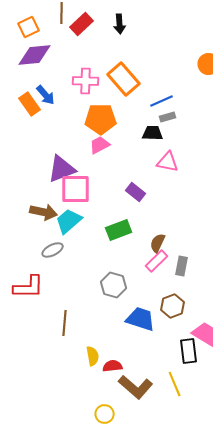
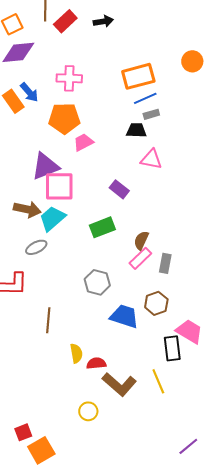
black arrow: (120, 24) -> (103, 21), turned -96
orange rectangle: (124, 79) -> (138, 76), moved, turned -64
orange pentagon: (101, 119) -> (64, 118), moved

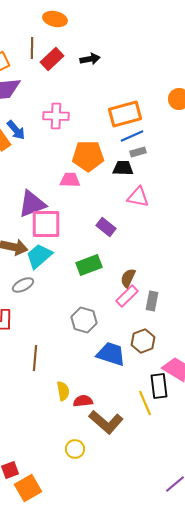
orange pentagon: (64, 118) -> (88, 156), moved
pink trapezoid: (83, 142) -> (70, 180), turned 30
yellow line: (158, 381) -> (145, 403), moved

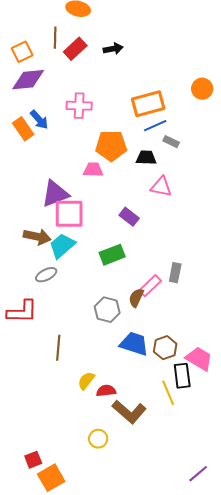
gray rectangle: (138, 152) -> (171, 142), moved, turned 42
brown semicircle: (128, 278) -> (136, 298), moved
gray rectangle: (152, 301) -> (175, 273), moved
brown hexagon: (143, 341) -> (165, 348), moved
yellow semicircle: (63, 391) -> (86, 381), turned -132

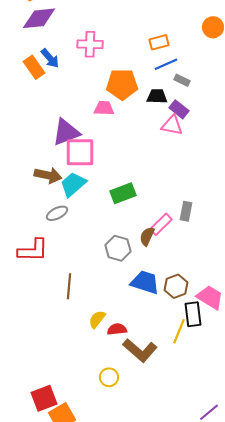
orange rectangle: (148, 104) -> (159, 42), size x0.6
purple rectangle: (129, 217) -> (179, 109), moved
yellow line: (168, 393) -> (179, 331), turned 45
red square: (33, 460) -> (44, 398), size x1.5

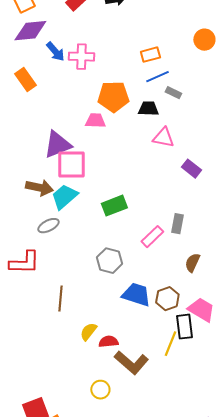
blue arrow: (50, 58) -> (55, 52), moved
purple rectangle: (179, 109) -> (191, 169), moved
brown semicircle: (147, 236) -> (192, 263), moved

